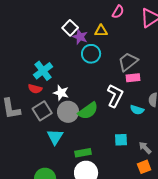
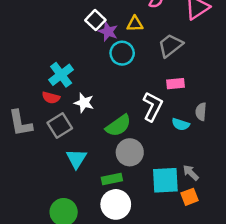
gray trapezoid: (128, 62) -> (170, 46), moved
gray circle: (68, 112) -> (130, 152), moved
cyan square: (121, 140) -> (165, 180), moved, size x1.6

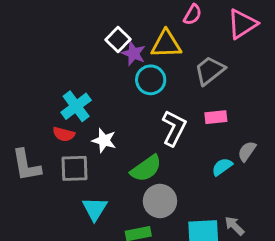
yellow triangle: (135, 24) -> (166, 44), size x1.5
white L-shape: (153, 107) -> (174, 128), moved
gray semicircle: (201, 112) -> (247, 151), turned 30
cyan semicircle: (181, 124) -> (222, 167), turned 126
gray square: (60, 126) -> (75, 168), turned 30

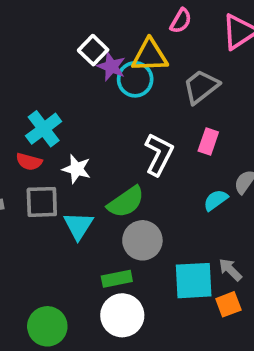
cyan circle: (151, 80) -> (135, 79), moved
pink rectangle: (216, 117) -> (208, 142), turned -65
cyan triangle: (95, 209) -> (78, 226), moved

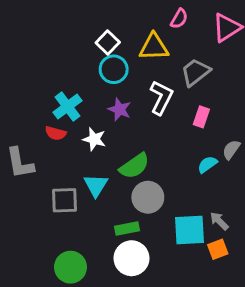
purple star: (111, 67) -> (120, 109), moved
cyan circle: (135, 79) -> (114, 69), moved
white L-shape: (159, 154) -> (161, 98), moved
gray square: (42, 202) -> (65, 200), moved

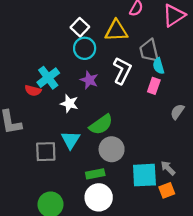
gray trapezoid: (195, 72) -> (149, 51), turned -65
red semicircle: (56, 133) -> (33, 91), moved
cyan semicircle: (207, 164) -> (159, 66), moved, turned -70

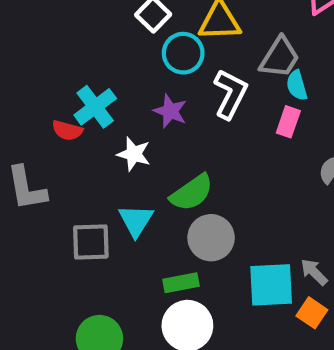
cyan circle: (85, 48) -> (183, 53), moved
gray trapezoid: (149, 51) -> (280, 57), turned -135
orange square: (167, 190) -> (312, 313), turned -35

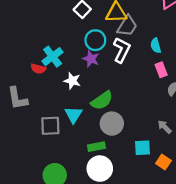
cyan circle: (183, 53) -> (95, 40), moved
gray trapezoid: (280, 57) -> (127, 26), moved
pink rectangle: (288, 122) -> (161, 70), moved, turned -40
gray arrow: (314, 272) -> (164, 127), moved
cyan square: (271, 285) -> (143, 148), size x0.7

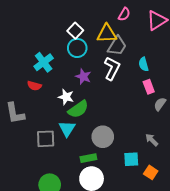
cyan circle: (95, 40) -> (77, 48), moved
cyan cross: (53, 57) -> (44, 62), moved
green semicircle: (102, 100) -> (78, 109), moved

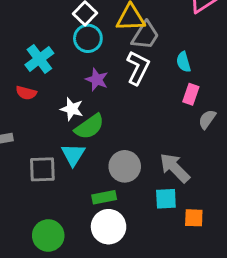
pink rectangle: (149, 87) -> (191, 94), turned 40
gray arrow: (152, 140) -> (175, 168), moved, size x1.6
orange square: (151, 172) -> (194, 218), turned -32

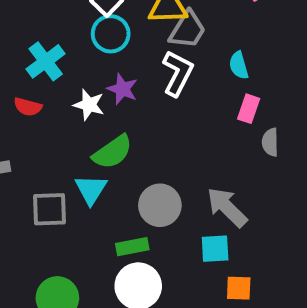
white star: (72, 109) -> (89, 105), moved
gray semicircle: (207, 119) -> (270, 142), turned -36
orange square: (194, 218) -> (239, 288), moved

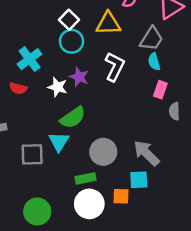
gray trapezoid: (187, 30) -> (152, 39), moved
orange square: (239, 288) -> (121, 196), moved

